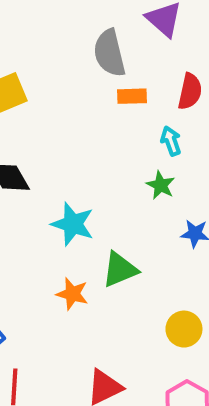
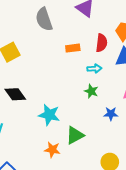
gray semicircle: (109, 53) -> (44, 19), moved
cyan arrow: (171, 141) -> (94, 69), turned 112

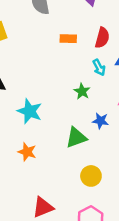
cyan arrow: (94, 69) -> (99, 67), moved, turned 56
green triangle: (75, 135) -> (76, 138), moved

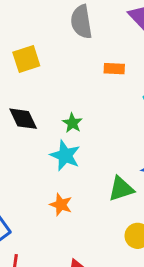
green star: (82, 91) -> (72, 123), moved

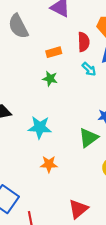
green star: (72, 123) -> (50, 79), moved

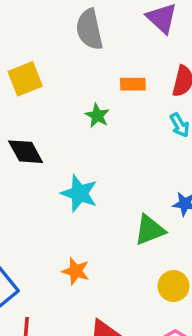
green star: (50, 79) -> (97, 116), moved
orange star: (49, 164) -> (76, 271), moved

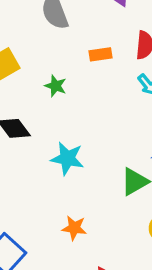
green star: (97, 116) -> (56, 86), moved

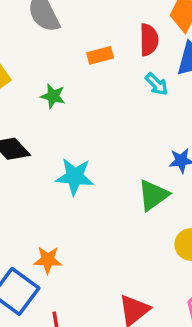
orange star: (74, 228) -> (48, 260), moved

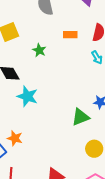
cyan star: (75, 177) -> (27, 96), moved

